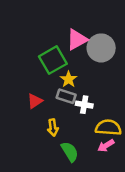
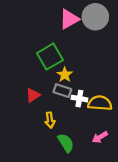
pink triangle: (77, 40) -> (69, 19), moved
gray circle: (101, 48) -> (95, 17), moved
yellow semicircle: (108, 128) -> (100, 103), moved

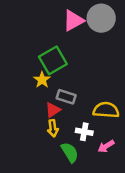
yellow star: (65, 75) -> (42, 80), moved
red triangle: (33, 95) -> (53, 110), moved
white cross: (79, 99) -> (84, 132), moved

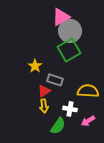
gray circle: (101, 18) -> (70, 31), moved
green square: (53, 60) -> (69, 50), moved
green semicircle: (70, 152) -> (58, 126), turned 66

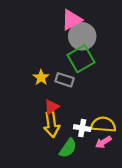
gray rectangle: (55, 80) -> (65, 80), moved
yellow semicircle: (88, 91) -> (103, 125), moved
yellow arrow: (44, 106) -> (52, 125), size x1.5

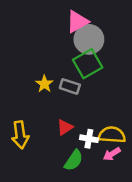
red triangle: (52, 107) -> (65, 127), moved
yellow arrow: (52, 125) -> (20, 135), moved

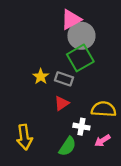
red triangle: (65, 127) -> (62, 103), moved
yellow arrow: (20, 135) -> (24, 137), moved
yellow semicircle: (112, 135) -> (104, 109), moved

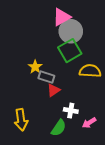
gray rectangle: (64, 79) -> (46, 77), moved
yellow semicircle: (104, 109) -> (90, 71), moved

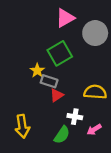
gray circle: (71, 31) -> (95, 33), moved
green square: (70, 51) -> (60, 53), moved
yellow semicircle: (90, 71) -> (95, 92), moved

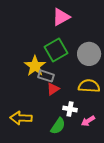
gray circle: (95, 33) -> (89, 54), moved
yellow star: (37, 71) -> (35, 66), size x1.5
yellow arrow: (22, 126) -> (21, 118), turned 100

